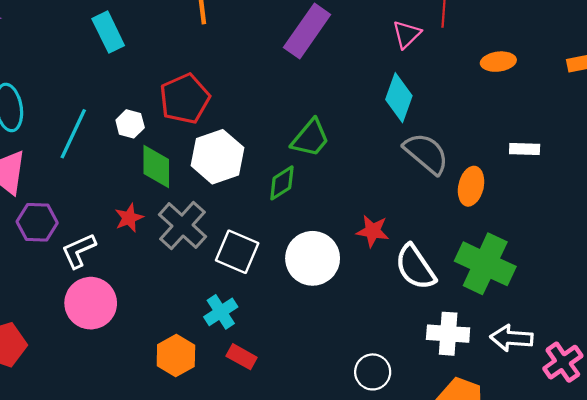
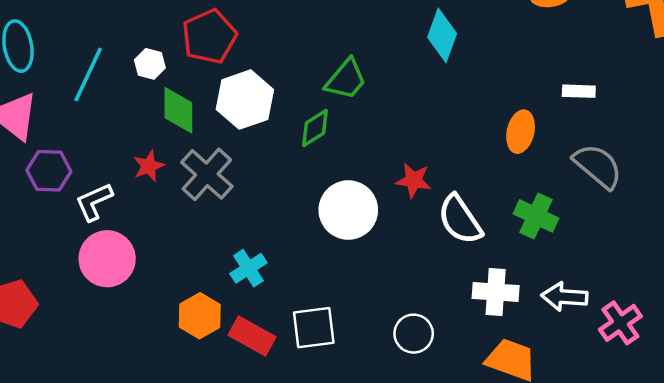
gray semicircle: (426, 153) -> (598, 166), moved
white square: (237, 252) -> (314, 328), moved, turned -30
green cross: (485, 264) -> (536, 216), size x0.7
red rectangle: (242, 357) -> (252, 336), moved, size x1.4

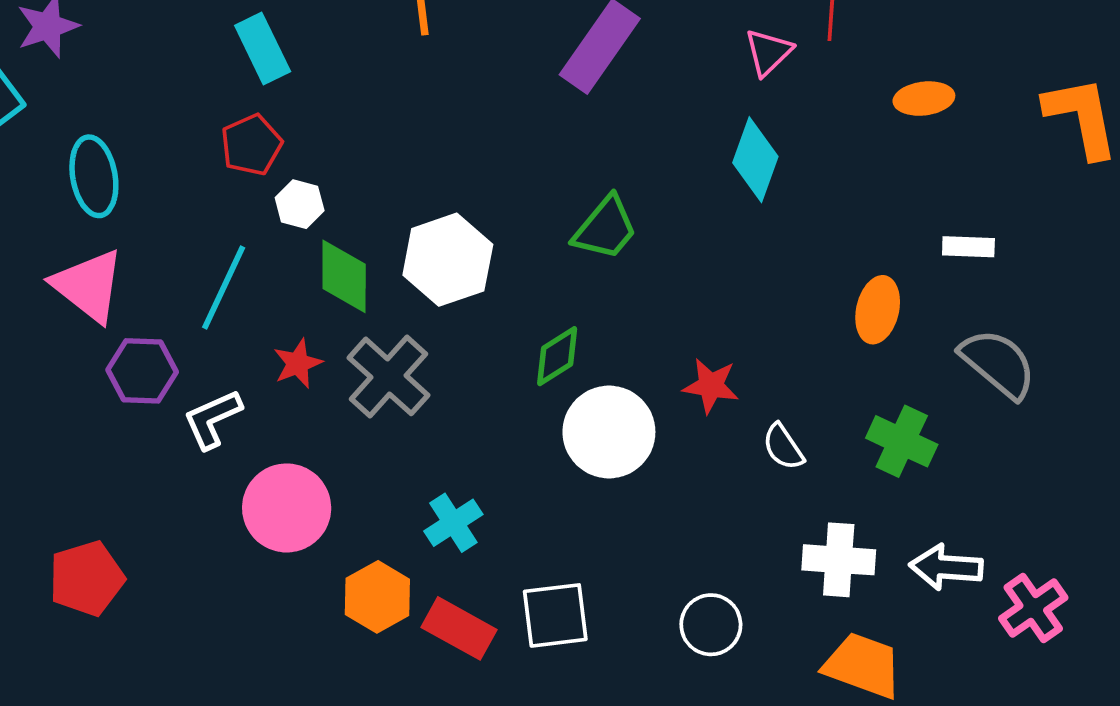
red pentagon: (209, 37) -> (251, 145), moved, size x0.7
cyan line: (88, 75) -> (224, 287), moved
green diamond: (315, 128) -> (557, 356), moved
white semicircle: (460, 220) -> (783, 447), size x0.6
pink circle: (107, 259) -> (287, 508), moved

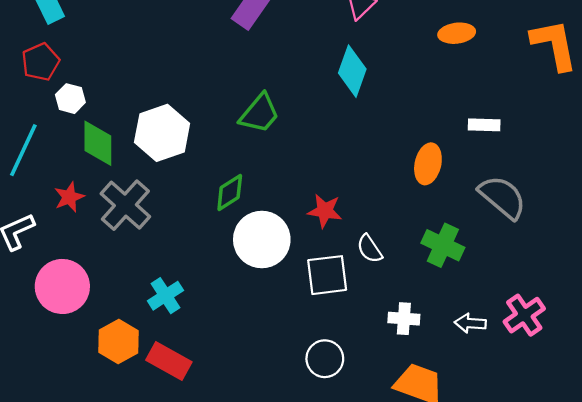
white cross: (839, 560) -> (404, 319), size x0.7
white arrow: (946, 567) -> (470, 323), size x0.7
pink cross: (1033, 608) -> (524, 315), moved
white square: (555, 615) -> (327, 275), moved

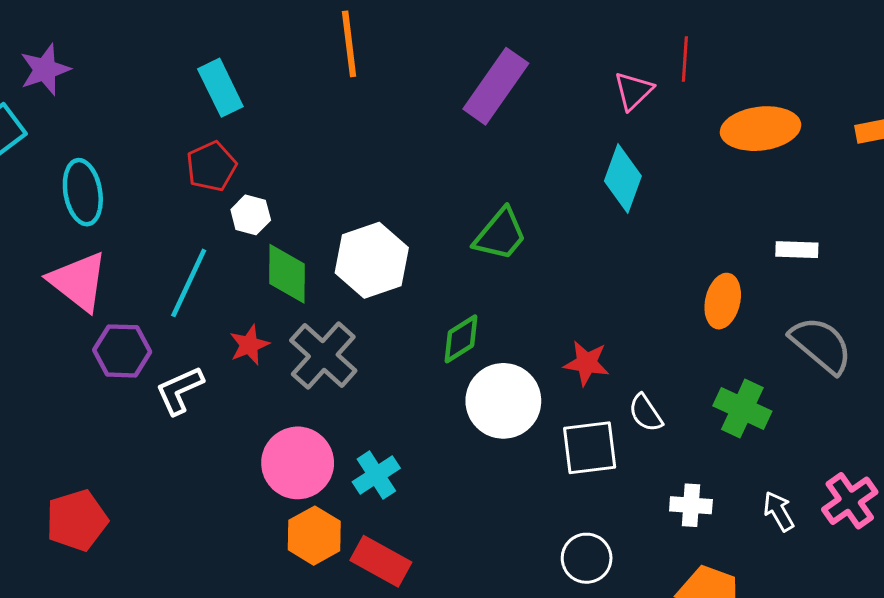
orange ellipse: (457, 33) -> (761, 129), size x1.6
pink circle: (62, 286) -> (298, 463), moved
white arrow: (470, 323) -> (779, 511), turned 56

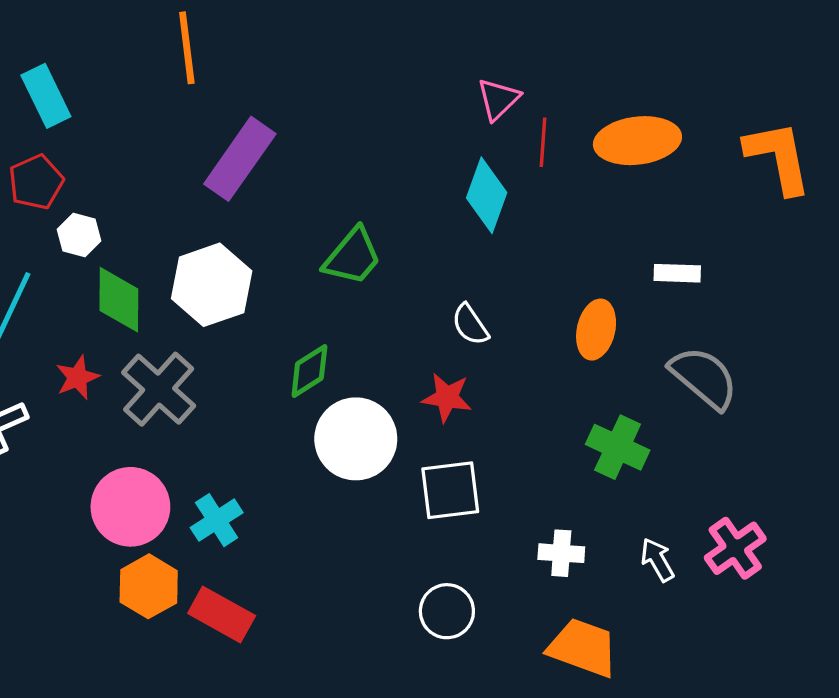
red line: (685, 59) -> (543, 142), moved
purple rectangle: (496, 86) -> (240, 159), moved
white semicircle: (646, 413) -> (470, 325), moved

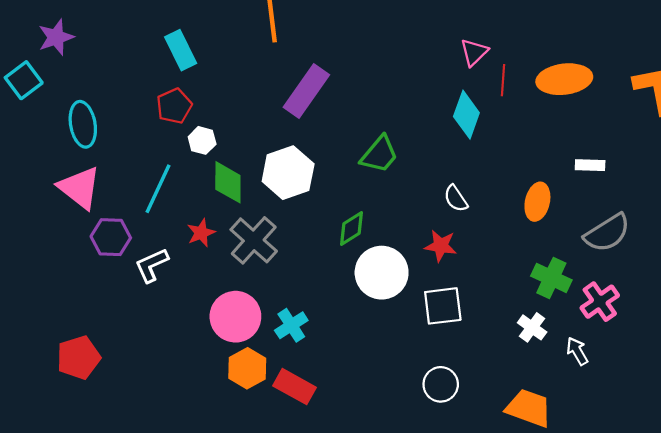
gray semicircle: (704, 378) -> (607, 233), turned 108
pink cross: (735, 548) -> (600, 302), moved
white cross: (561, 553) -> (532, 327), moved, turned 32

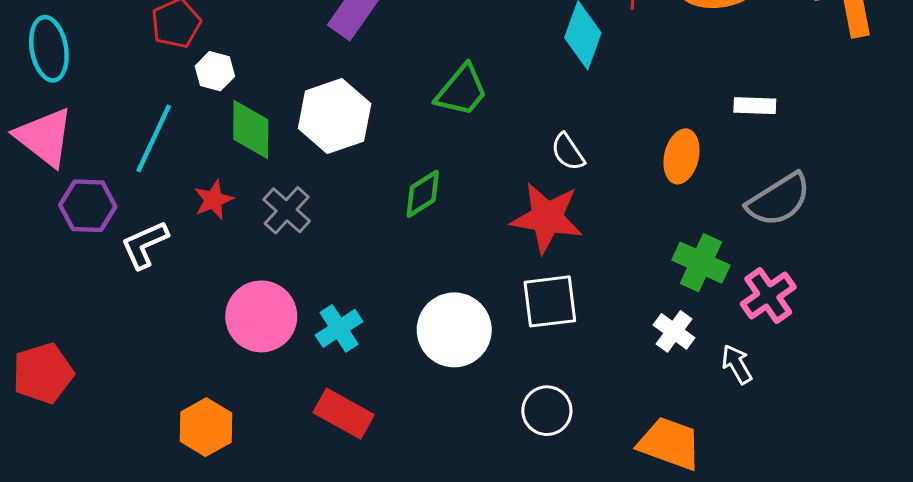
gray cross: (254, 240) -> (287, 210), size x0.7
red star: (441, 246) -> (547, 218), size x1.6
white circle: (382, 273) -> (454, 330), moved
orange hexagon: (247, 368) -> (206, 427), moved

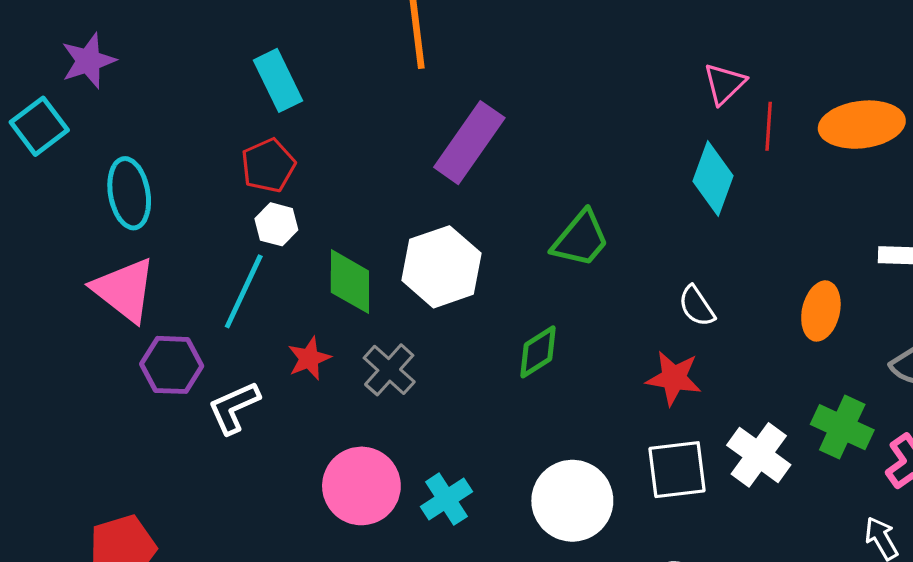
white hexagon: (215, 71) -> (276, 224), moved
red star: (547, 218) -> (674, 378), size x0.7
white cross: (674, 331) -> (759, 455), moved, size x1.4

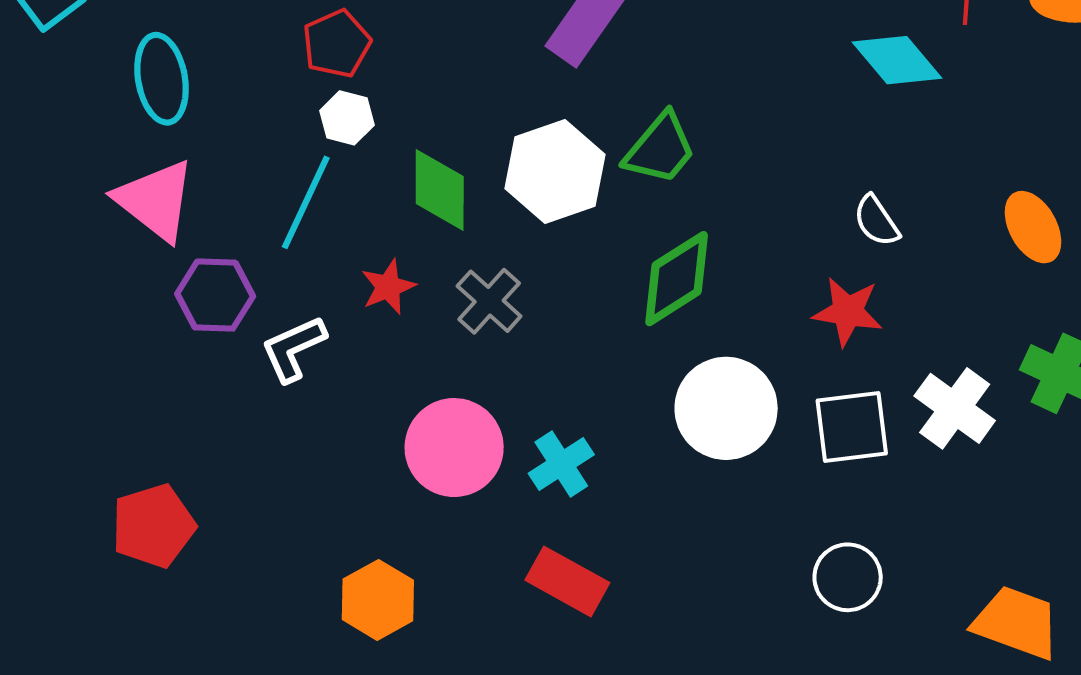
cyan diamond: (713, 179) -> (897, 60), turned -60
green trapezoid: (581, 239) -> (660, 149), moved
orange ellipse: (821, 311) -> (1033, 227), turned -42
green diamond: (538, 352) -> (677, 279), size x1.4
white circle: (572, 501) -> (726, 408), moved

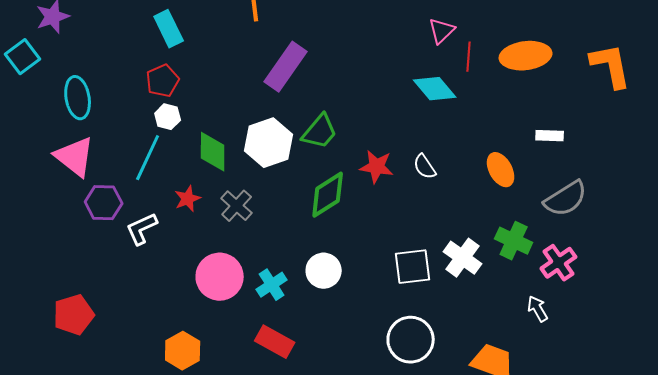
red star: (848, 312) -> (377, 167), moved
white circle: (726, 408) -> (324, 271), moved, size x0.7
white circle: (848, 577) -> (411, 340), size x1.4

